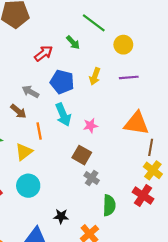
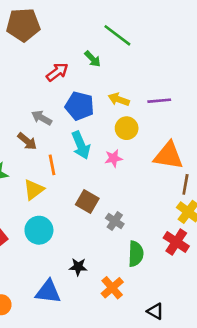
yellow circle: (123, 45) -> (127, 128), moved
yellow arrow: (95, 76) -> (119, 99), turned 91
brown square: (82, 155) -> (87, 201), moved

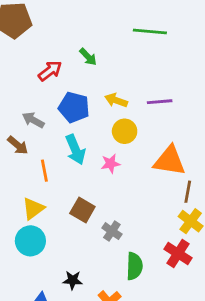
green line: (117, 35) -> (150, 31), moved, turned -32
yellow triangle: (34, 190) -> (33, 209), moved

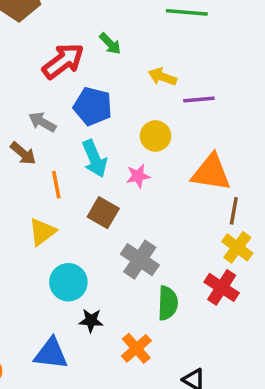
red arrow: (50, 71) -> (63, 61), size x1.4
yellow arrow: (116, 100) -> (162, 77), moved
brown square: (82, 210) -> (103, 213), moved
gray cross: (112, 231) -> (140, 260), size x1.5
cyan circle: (30, 241) -> (68, 282), moved

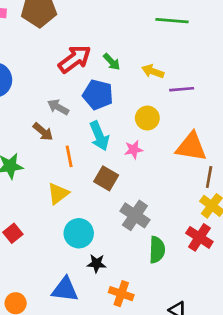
green arrow: (110, 44) -> (112, 62), moved
orange cross: (136, 348) -> (121, 294), moved, turned -30

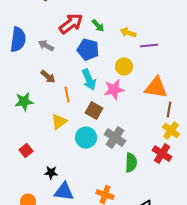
gray arrow: (58, 107) -> (46, 46), moved
pink star: (134, 150) -> (114, 90), size x1.5
cyan circle: (79, 233) -> (86, 138), moved
black star: (97, 263) -> (51, 173), moved

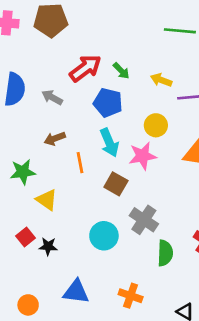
brown arrow: (48, 77) -> (55, 139), turned 119
yellow triangle: (59, 122) -> (47, 200), moved, turned -48
cyan circle: (86, 138) -> (104, 236), moved
black star: (51, 173) -> (48, 246), moved

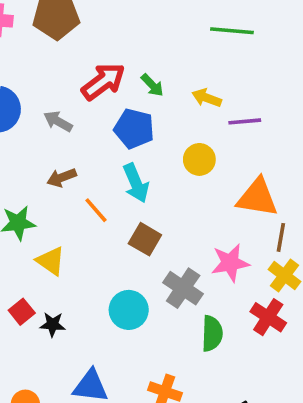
pink star: (143, 156) -> (230, 263), moved
orange line: (80, 163) -> (96, 210), turned -30

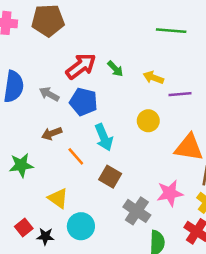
blue pentagon: (134, 129) -> (83, 102), moved
yellow triangle: (51, 261) -> (58, 198), moved
cyan circle: (129, 310) -> (81, 226), moved

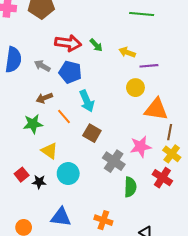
red arrow: (81, 66) -> (68, 43), turned 45
yellow circle: (148, 121) -> (135, 88), moved
green star: (21, 165) -> (33, 124), moved

